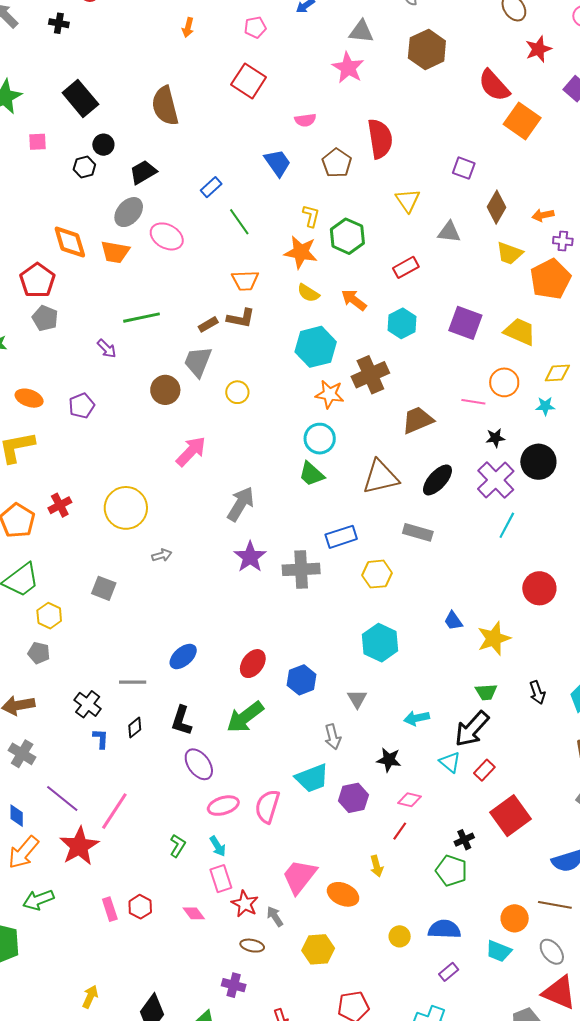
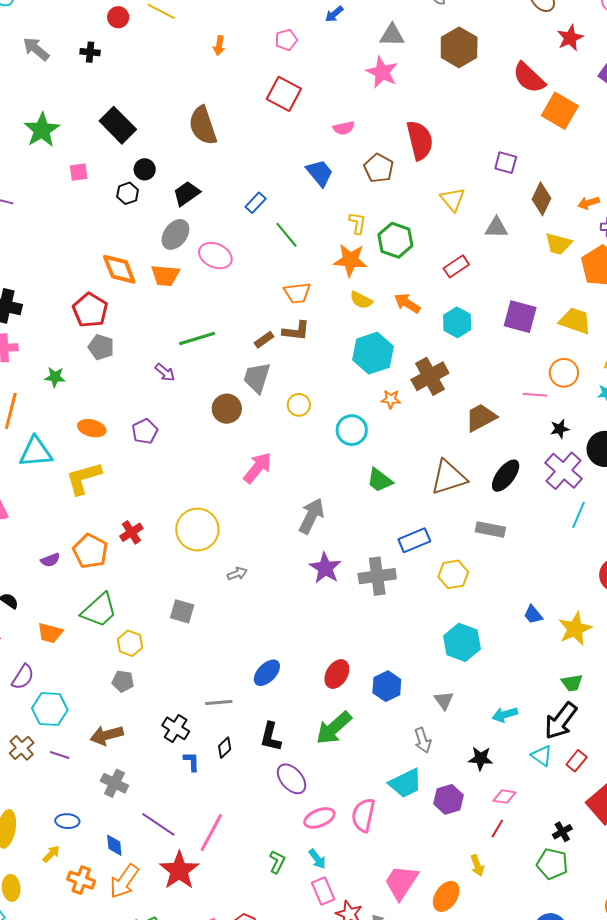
orange star: (330, 394) -> (391, 399), size x0.7
cyan circle: (320, 439) -> (352, 430), moved
orange ellipse: (343, 894) -> (446, 896), turned -76

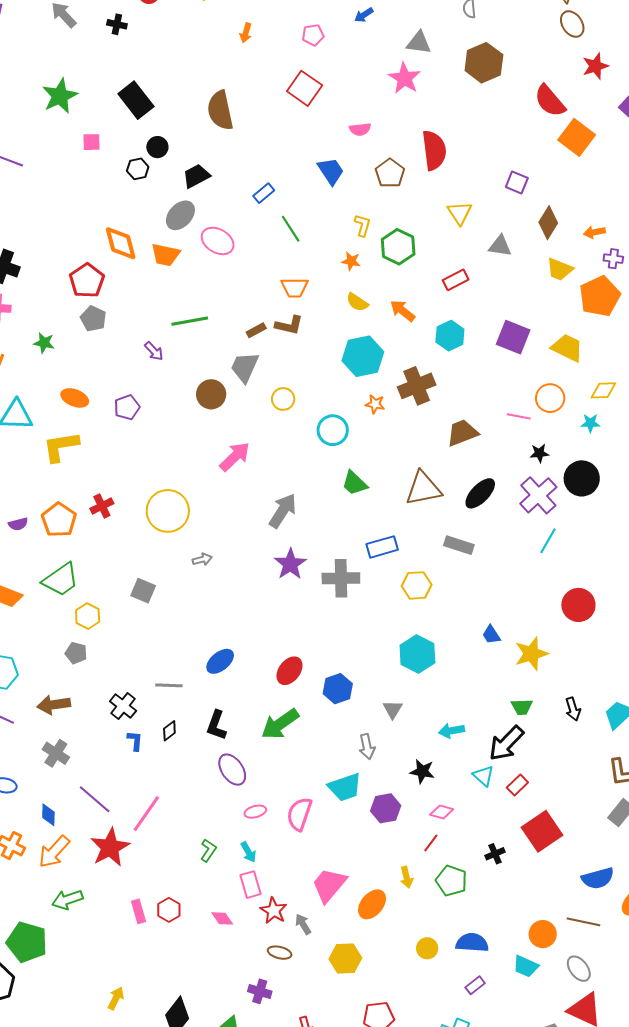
orange star: (350, 260) -> (351, 261), size x0.6
pink ellipse: (319, 818) -> (255, 812), size x0.7
green pentagon: (552, 864) -> (451, 881), moved

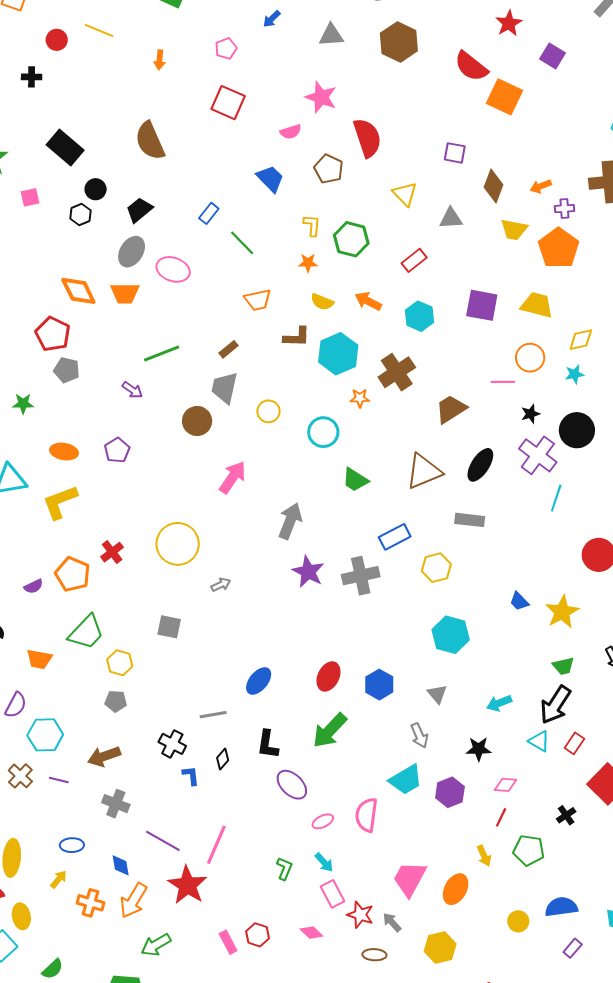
pink star: (405, 78) -> (321, 97), moved
brown L-shape: (289, 325) -> (297, 337), moved

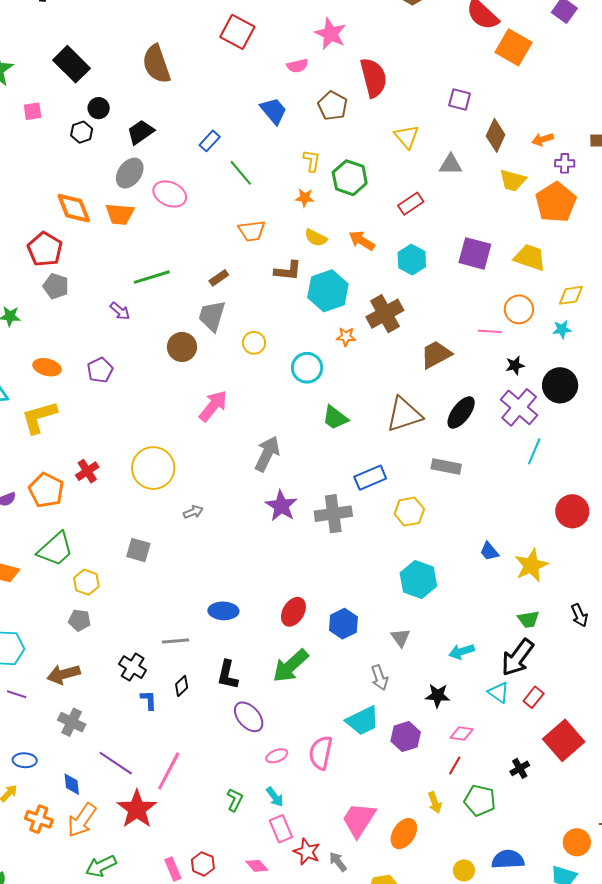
blue ellipse: (259, 681) -> (223, 611), turned 48

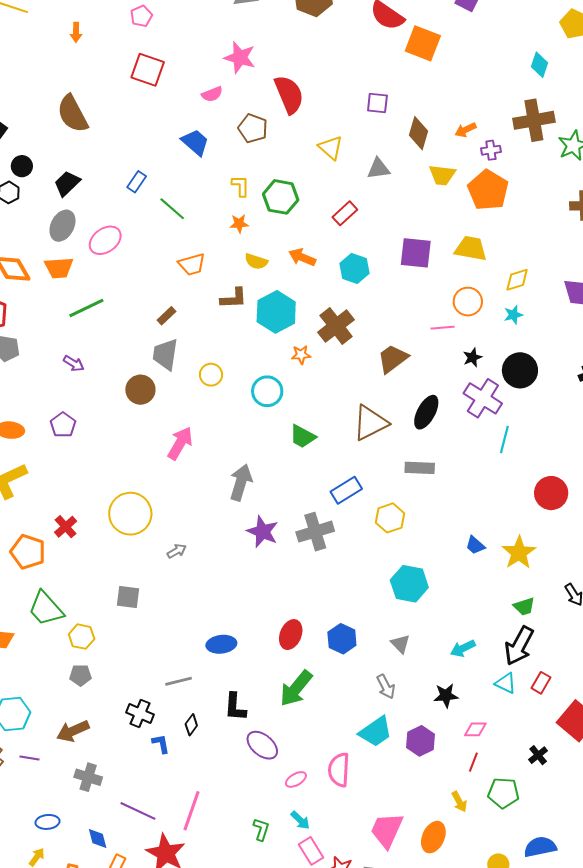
pink ellipse: (170, 194) -> (105, 240), turned -52
green line: (152, 277) -> (86, 308), moved
green trapezoid: (55, 549) -> (46, 609), turned 99

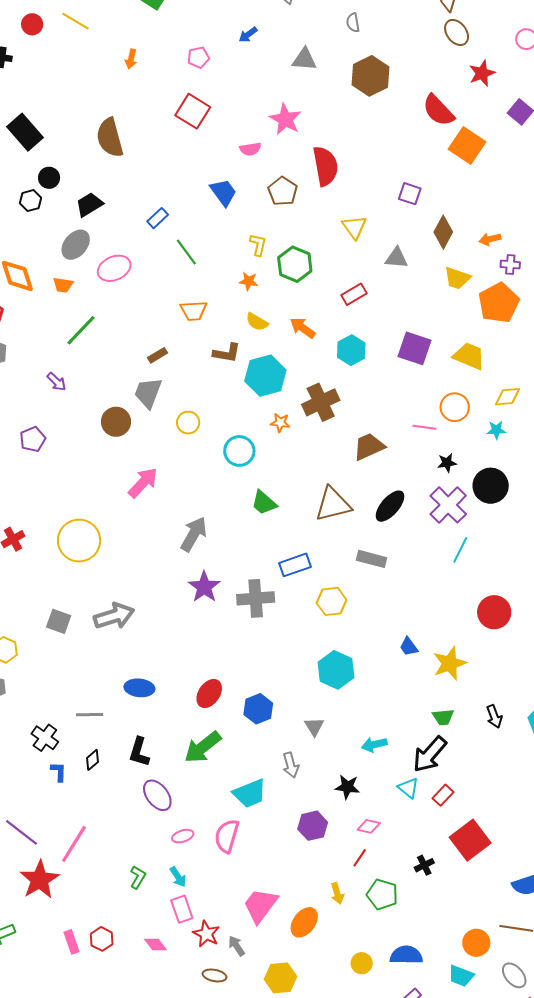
orange trapezoid: (59, 268) -> (63, 285), size x0.7
green line: (86, 308) -> (81, 330), turned -33
gray arrow: (177, 551) -> (114, 616), moved, size x2.0
cyan trapezoid: (376, 732) -> (250, 793), moved

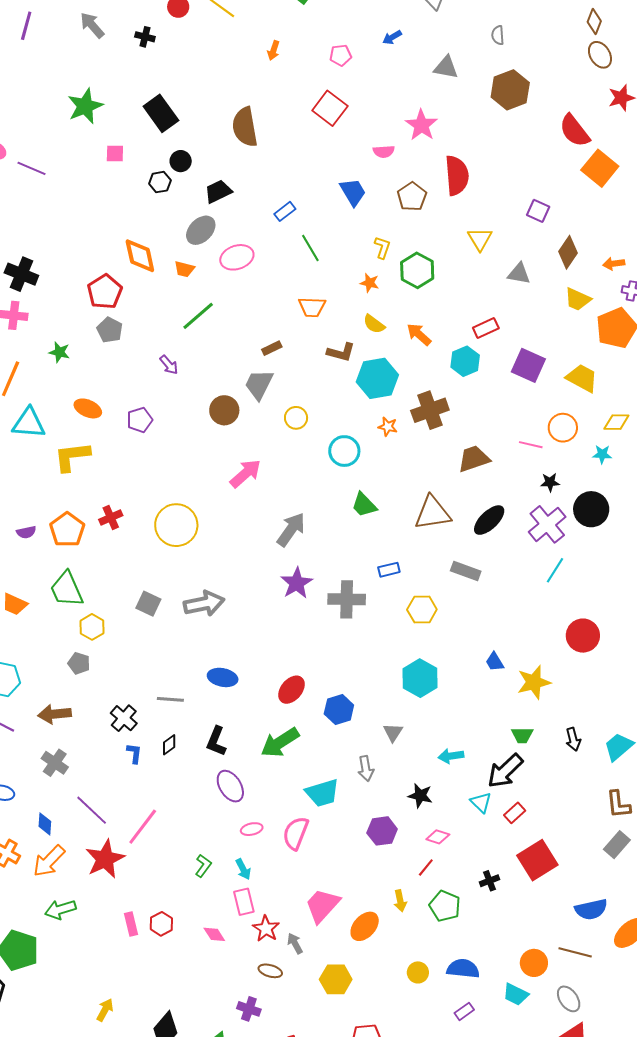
red rectangle: (354, 294) -> (486, 328), moved
blue rectangle: (295, 565) -> (389, 570), size x0.7

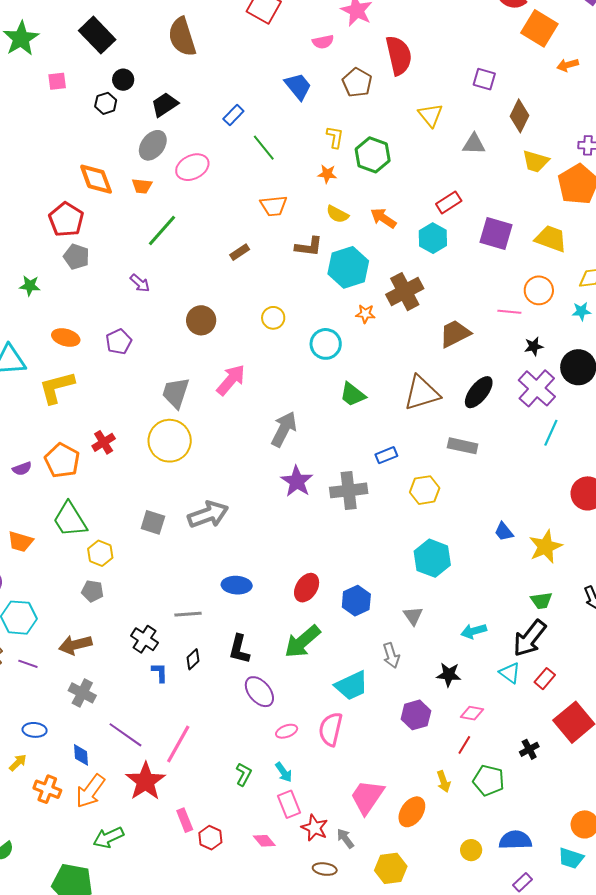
orange arrow: (614, 264) -> (568, 65), moved
gray trapezoid: (259, 384) -> (176, 393), moved
pink rectangle: (131, 924) -> (185, 820), moved

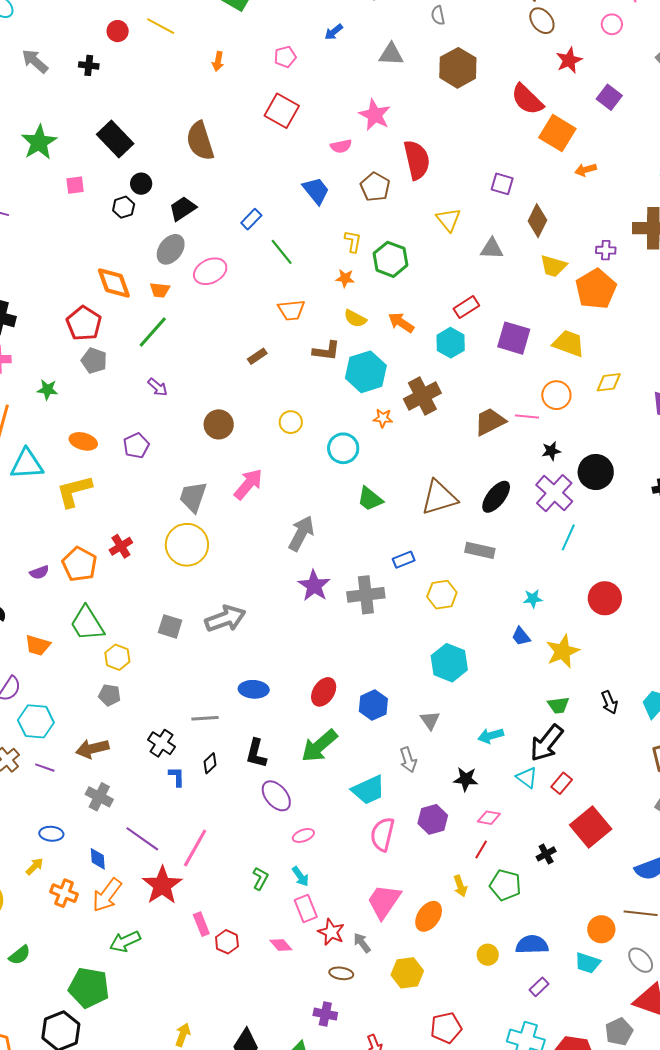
green line: (162, 230) -> (153, 332), moved
cyan star: (581, 311) -> (533, 599), moved
brown trapezoid: (455, 334) -> (490, 422), moved
pink semicircle: (331, 729) -> (382, 834), moved

